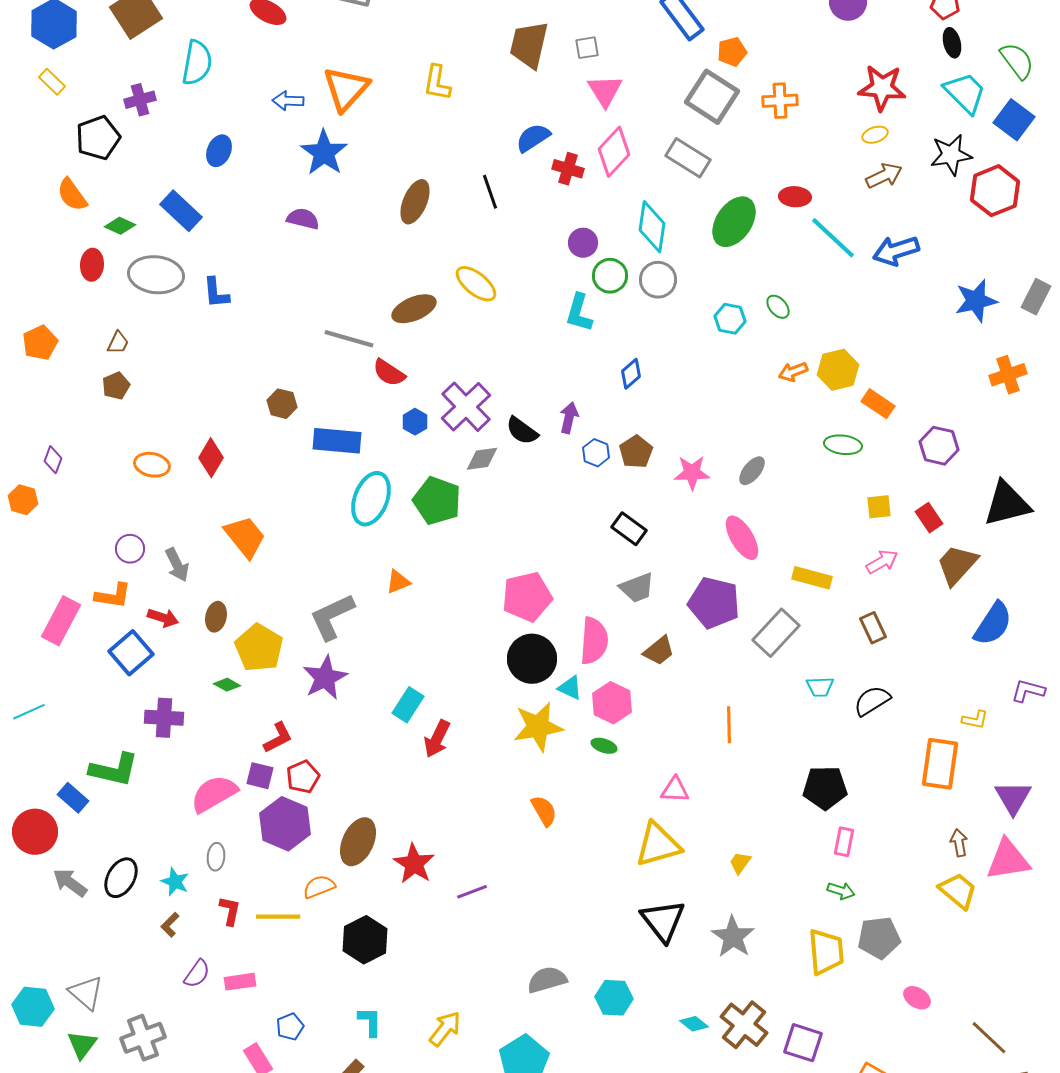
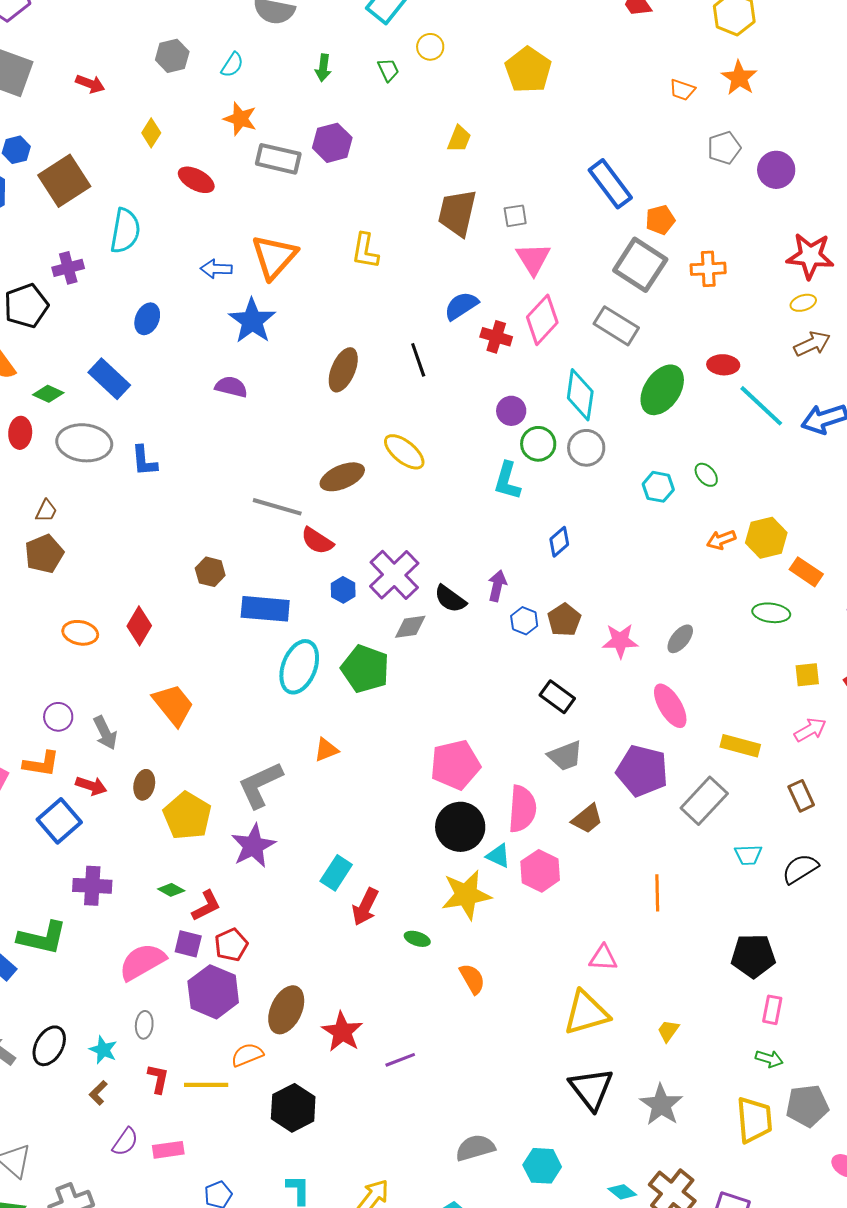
brown pentagon: (116, 386) -> (44, 554), size x1.4
green diamond: (227, 685) -> (171, 890), moved
green ellipse: (604, 746) -> (417, 939), moved

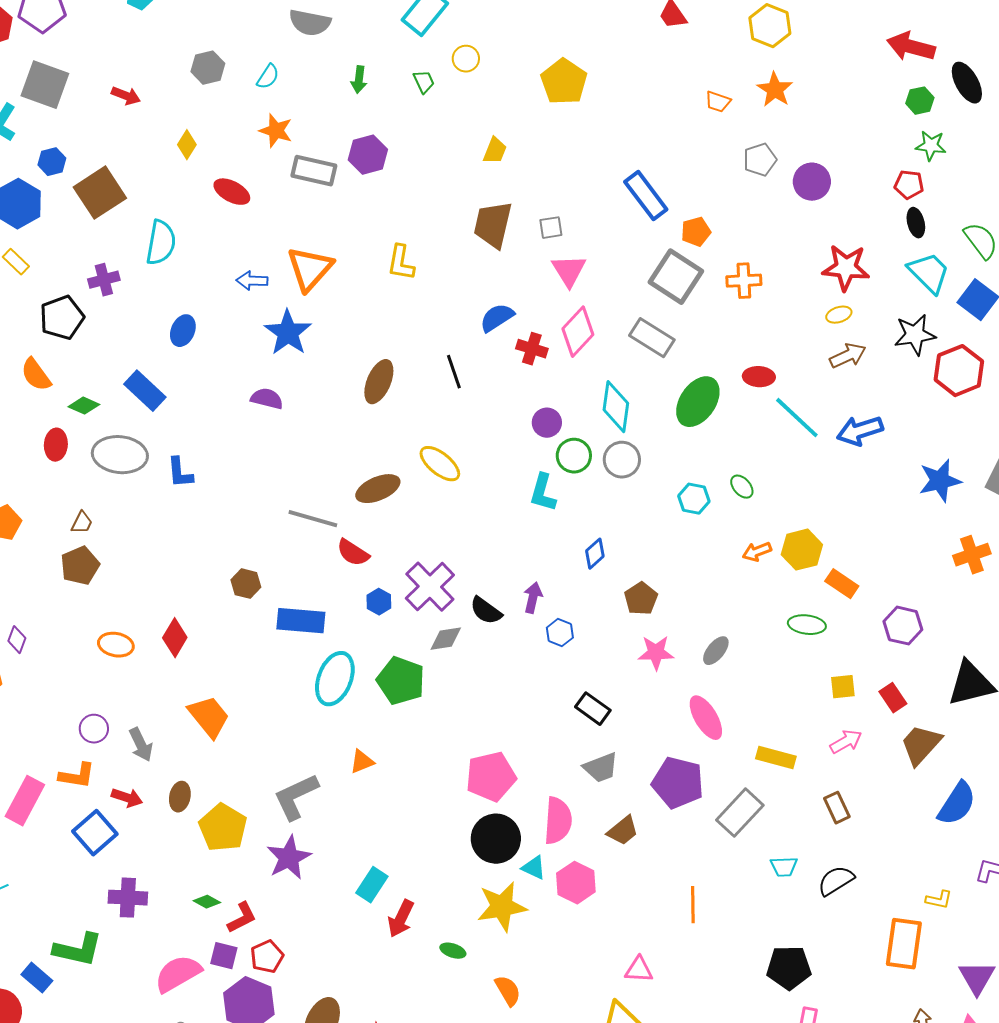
brown pentagon: (564, 620) -> (641, 599), moved

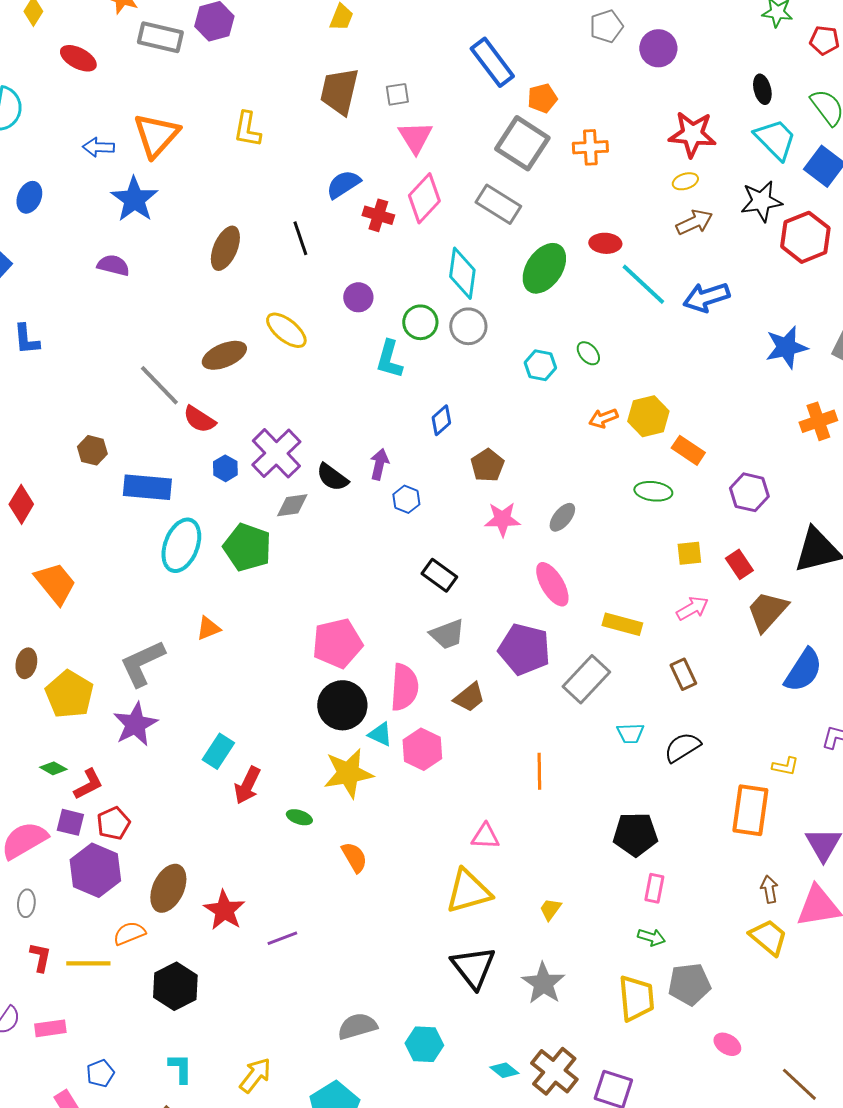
red pentagon: (909, 185) -> (824, 40), moved
purple circle: (547, 423) -> (358, 297), moved
gray line: (313, 519) -> (159, 385), turned 30

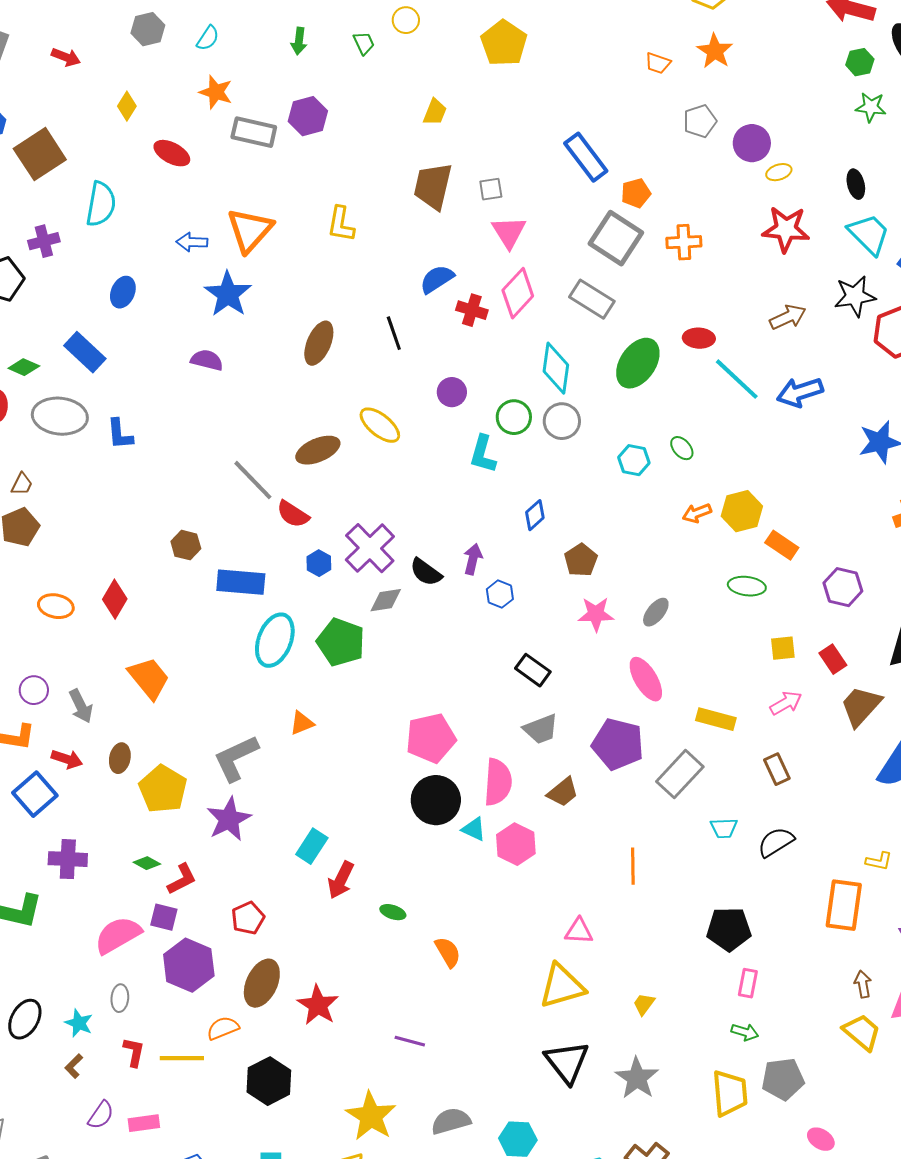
yellow ellipse: (685, 181) -> (779, 172), moved
yellow star: (348, 773) -> (371, 1116), moved, turned -30
red pentagon: (113, 823) -> (248, 918), moved
purple line: (282, 938) -> (410, 1041), moved, turned 36

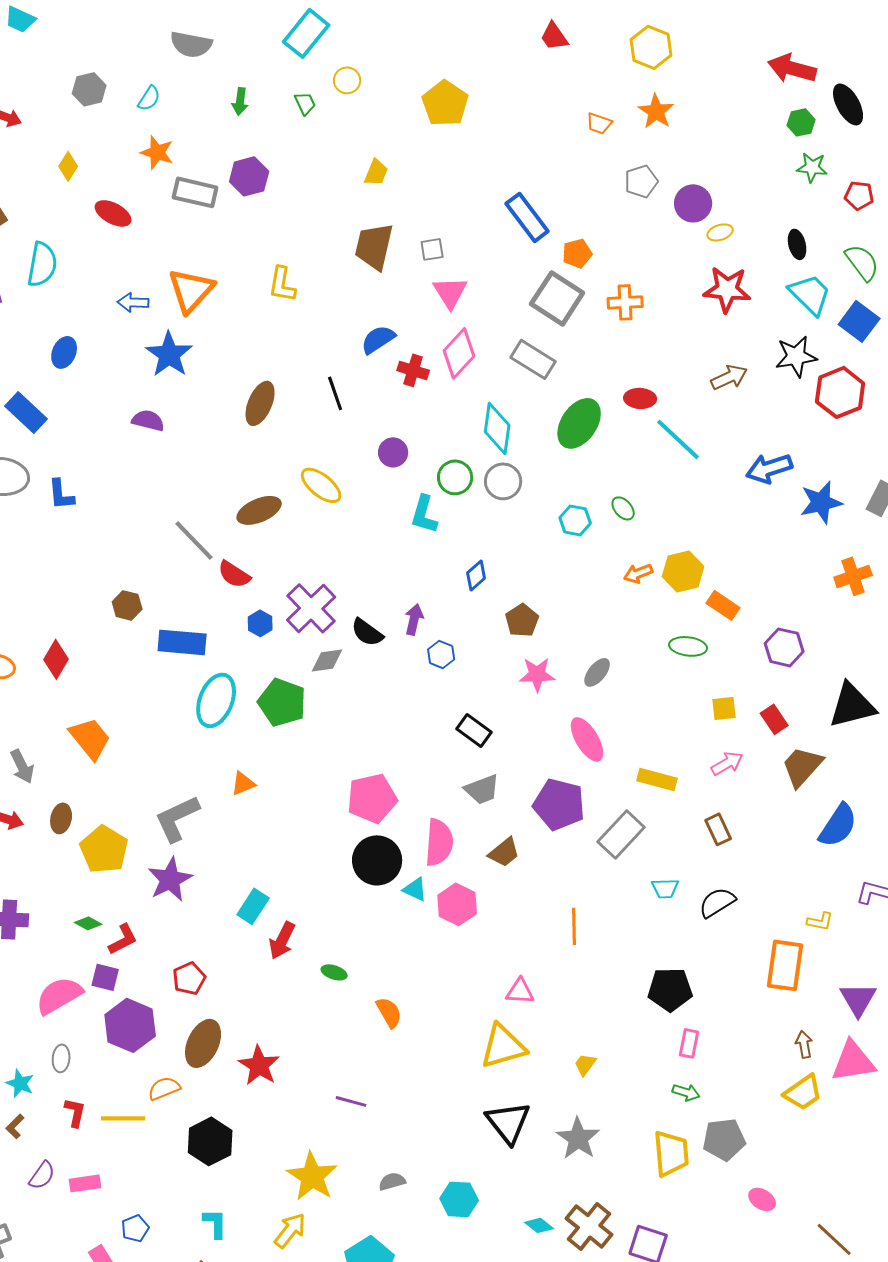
blue arrow: (800, 392) -> (769, 468), moved
yellow trapezoid: (862, 1032) -> (803, 1092), turned 105
gray semicircle: (451, 1121) -> (392, 1181), size x0.7

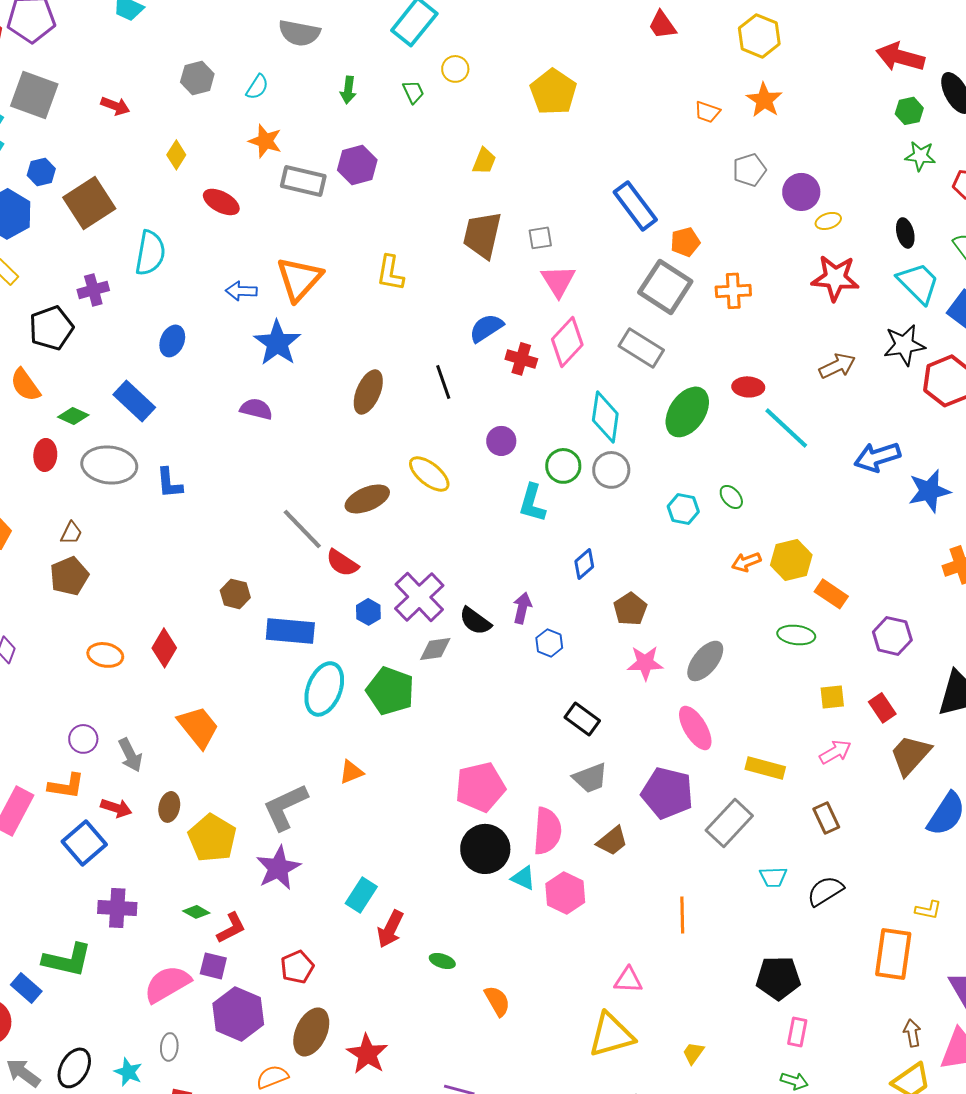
gray ellipse: (597, 672) -> (705, 661), size x1.4

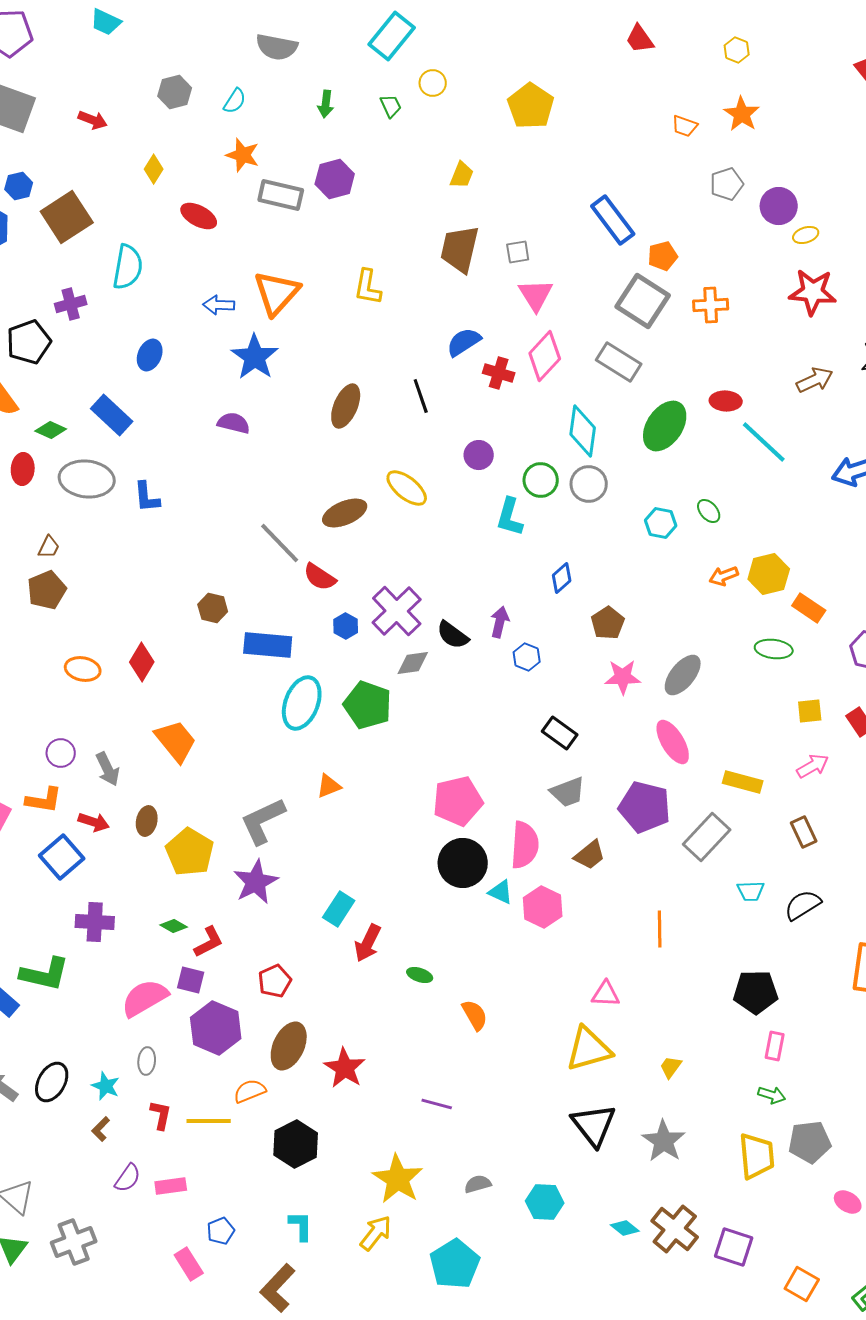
yellow hexagon: (759, 36) -> (737, 50), size x0.6

